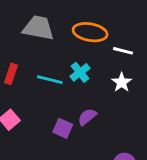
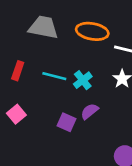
cyan cross: (80, 72) -> (83, 80), moved

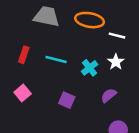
cyan cross: (83, 80) -> (90, 68), moved
purple semicircle: (90, 111) -> (109, 95), moved

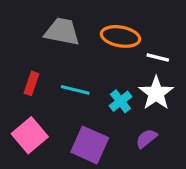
white star: (116, 62) -> (156, 93), size x1.5
pink square: (23, 93) -> (30, 135), size x1.5
purple square: (67, 100) -> (90, 145), size x1.6

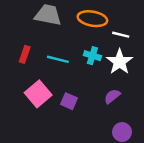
cyan cross: (120, 101) -> (92, 56), moved, turned -35
pink square: (30, 135) -> (38, 94), moved
purple square: (90, 145) -> (69, 101), size x0.6

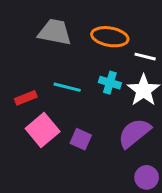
red rectangle: (25, 54) -> (26, 98), moved, turned 49
purple semicircle: (112, 96) -> (134, 133), size x1.6

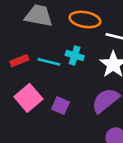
cyan cross: (110, 83) -> (75, 55), moved
red rectangle: (26, 98) -> (19, 61), moved

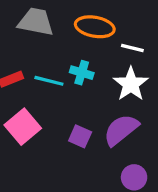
purple square: (61, 106) -> (80, 136), moved

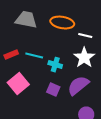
cyan cross: (82, 73) -> (55, 65), moved

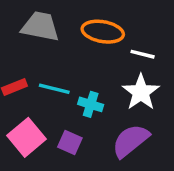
purple square: (53, 90) -> (70, 142), moved

